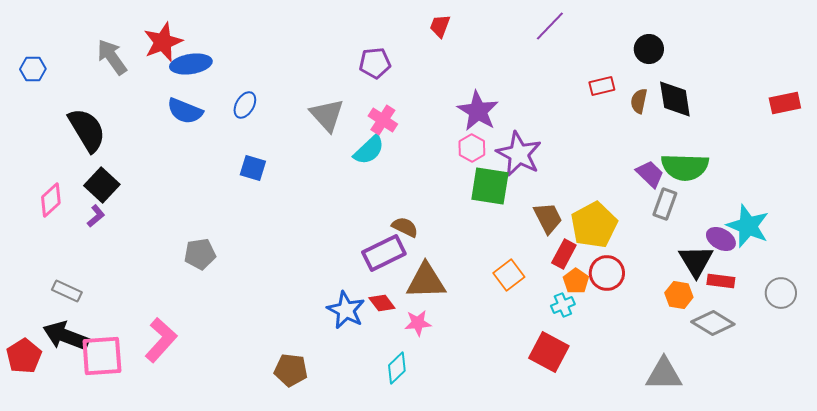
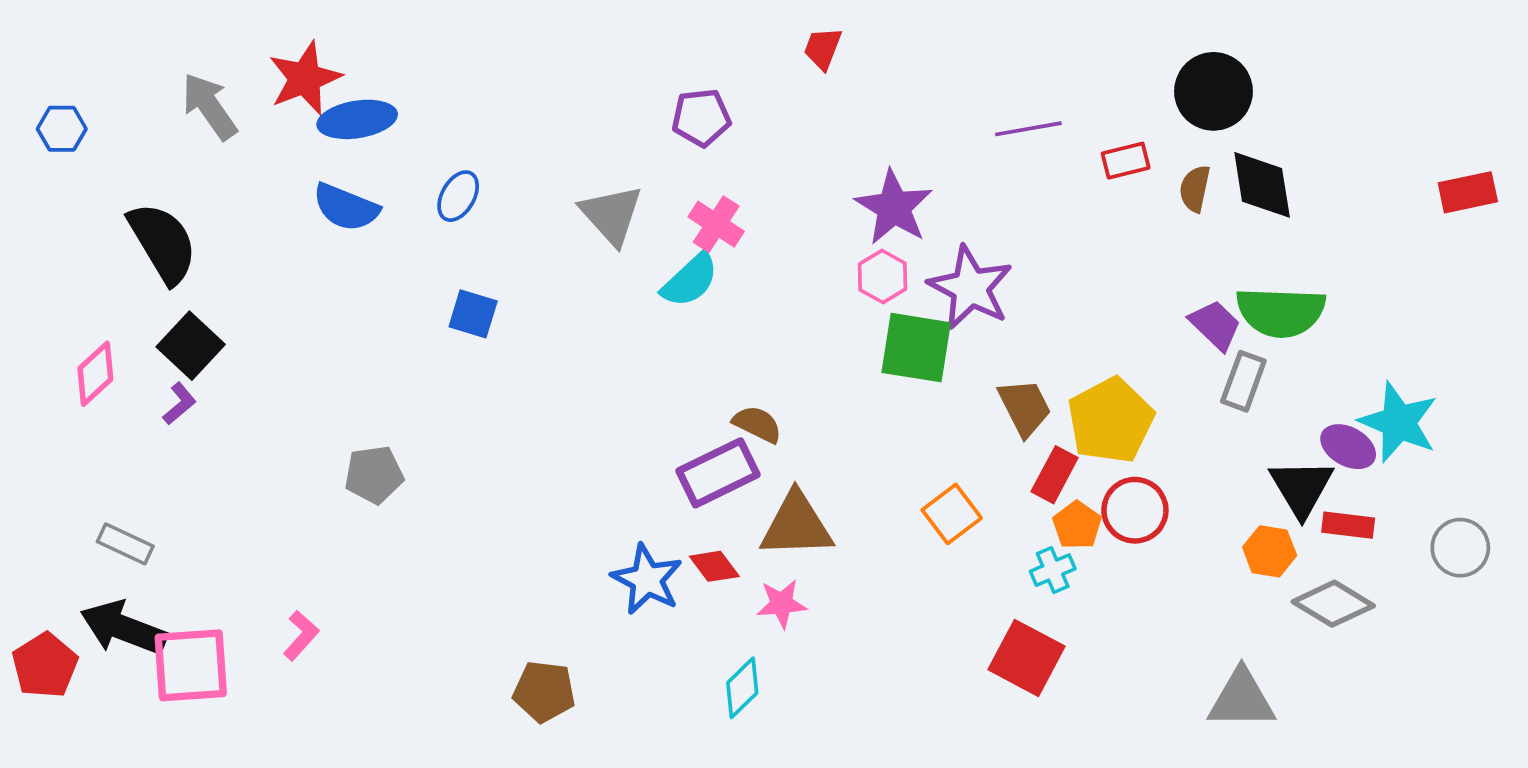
purple line: (550, 26) -> (1028, 129), moved, turned 36
black circle: (649, 49) -> (1213, 91), size x1.4
pink L-shape: (161, 340) -> (301, 635), size x0.6

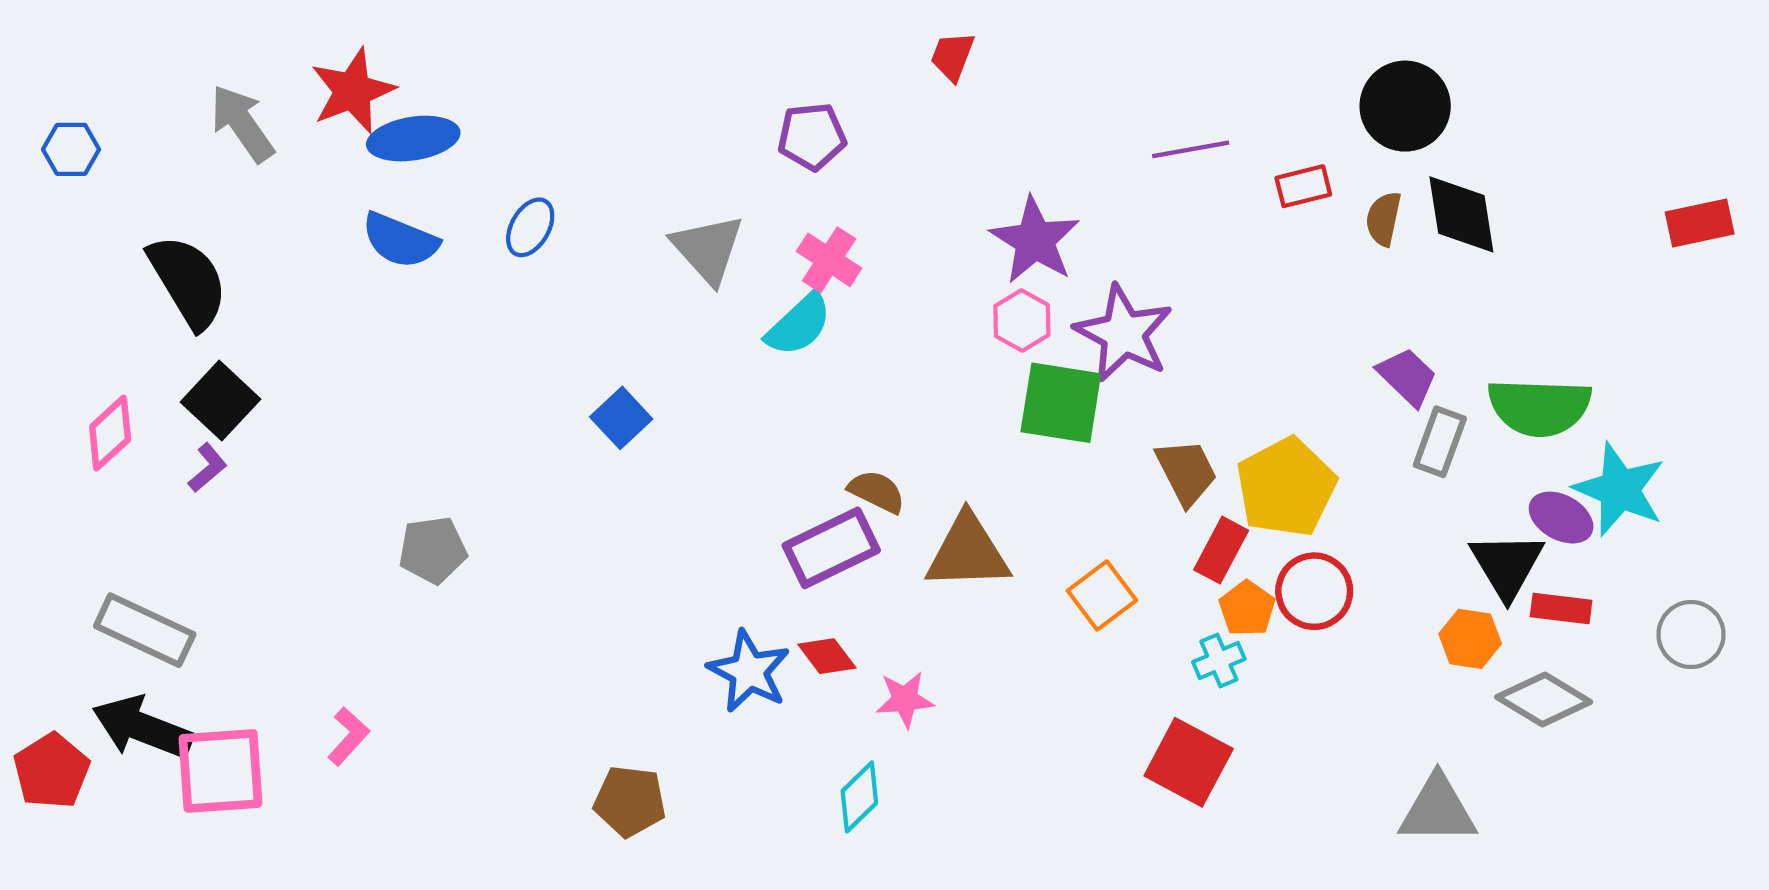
green semicircle: (1281, 312) -> (1539, 407), moved
blue square: (473, 314) -> (621, 418), moved, turned 30
brown triangle: (797, 525) -> (968, 552), moved
gray rectangle: (125, 544) -> (145, 630), size x1.5

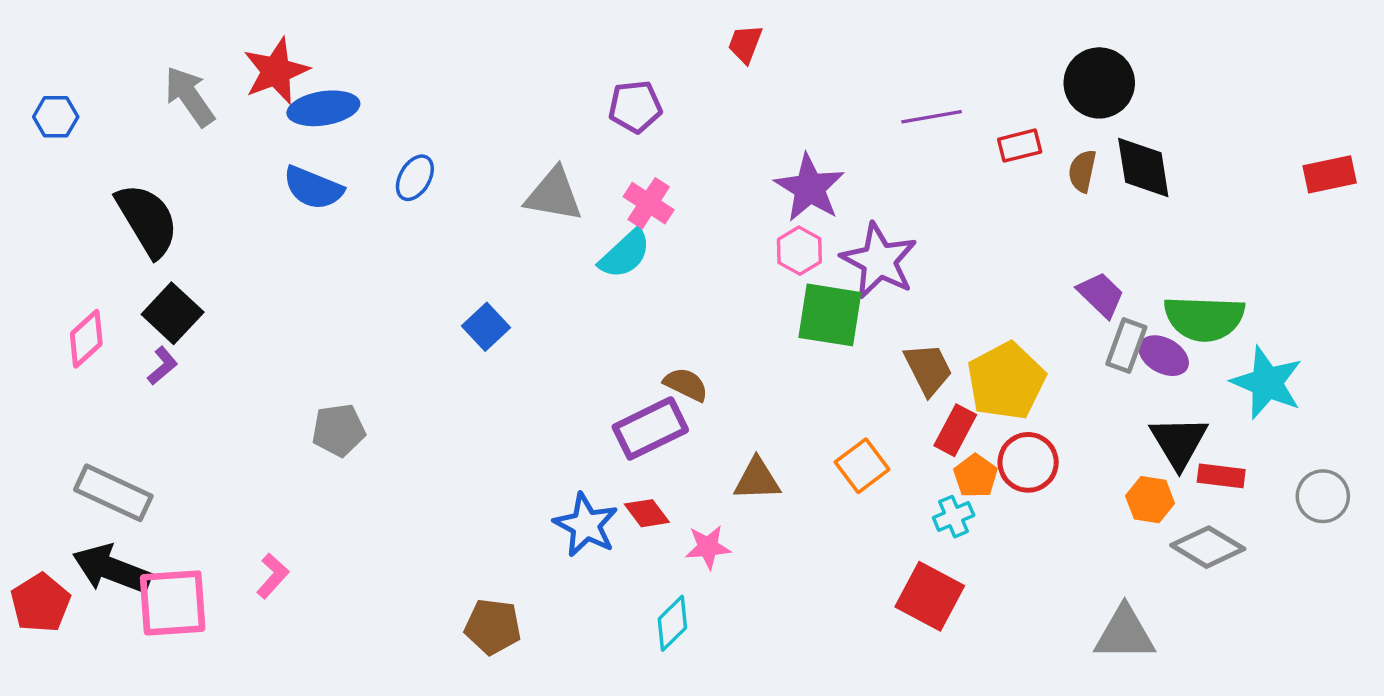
gray triangle: (708, 249) -> (554, 195), turned -38
purple ellipse: (1561, 518) -> (1164, 356), moved
brown triangle: (968, 552) -> (757, 479), moved, size x0.7

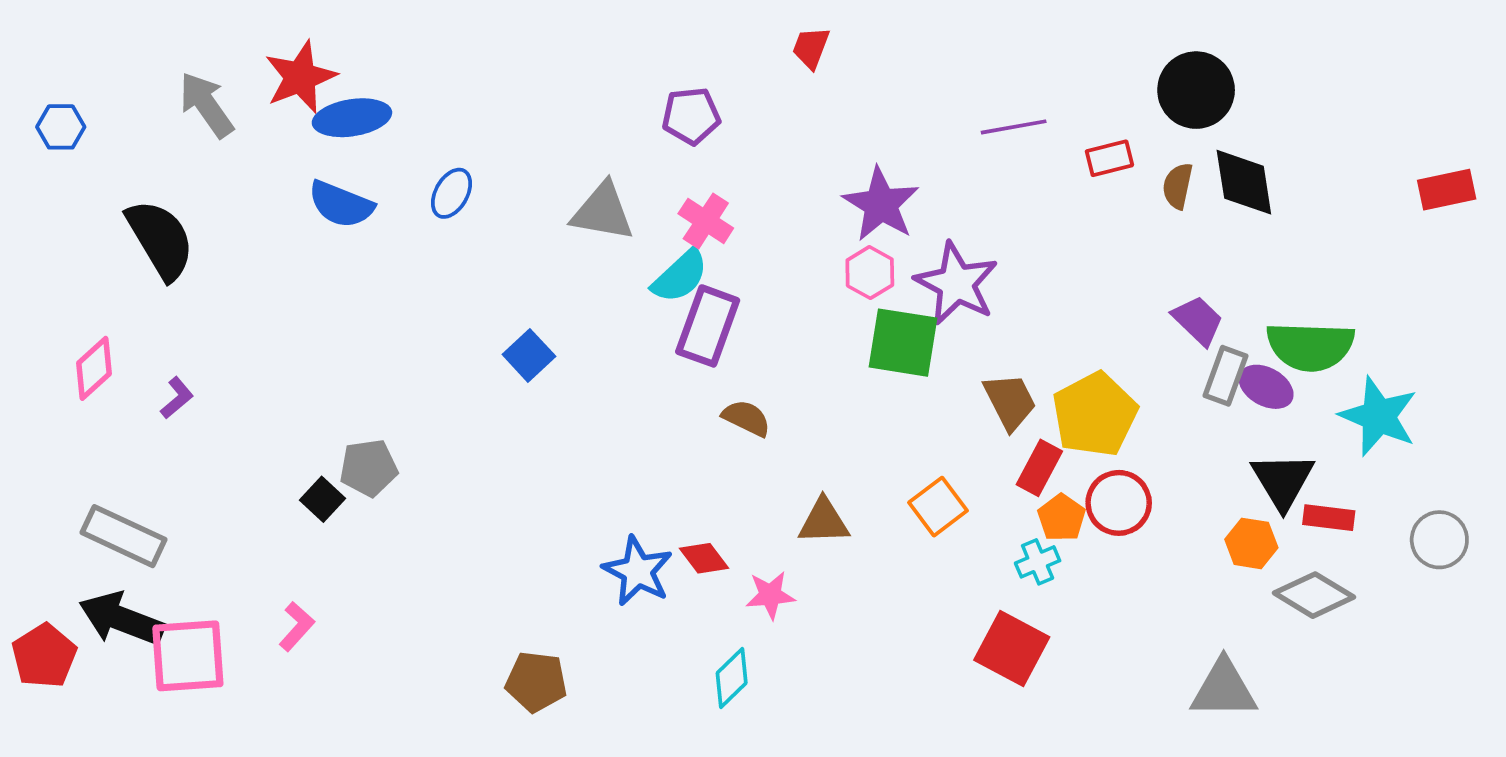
black square: (173, 313) -> (322, 499), moved, size x0.7
purple rectangle: (650, 428) -> (708, 326), moved, turned -44

